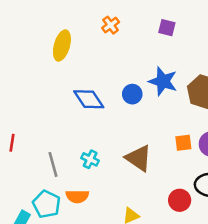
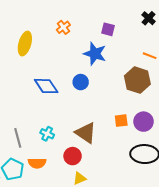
blue star: (163, 81) -> (95, 54), moved
red circle: (180, 200) -> (73, 156), moved

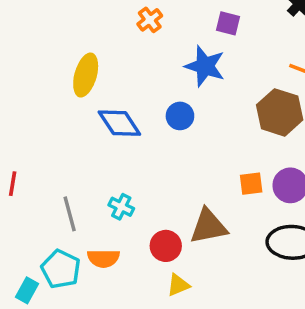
yellow ellipse: (25, 44) -> (86, 75), moved
brown triangle: (86, 133) -> (208, 226), moved, turned -45

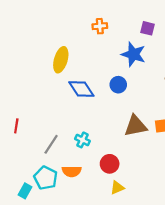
orange cross: (150, 20) -> (100, 26), turned 32
gray line: (70, 214) -> (51, 144), turned 48
brown triangle: (208, 226) -> (136, 126), moved

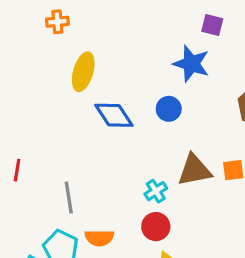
orange cross: (100, 26) -> (57, 22), moved
cyan cross: (82, 140) -> (156, 191), moved, turned 32
gray line: (51, 144) -> (69, 198), turned -42

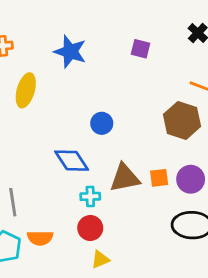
blue star: (191, 64) -> (70, 52), moved
blue diamond: (114, 115) -> (72, 161), moved
cyan cross: (156, 191) -> (90, 196), turned 30

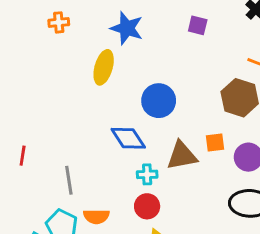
yellow ellipse: (26, 90) -> (104, 67), moved
blue circle: (102, 123) -> (159, 101), size x1.5
orange square: (159, 178) -> (215, 143), moved

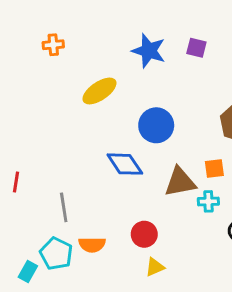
blue star: (127, 28) -> (149, 51), moved
yellow ellipse: (104, 67) -> (99, 91), turned 40
cyan cross: (147, 174) -> (208, 201), moved

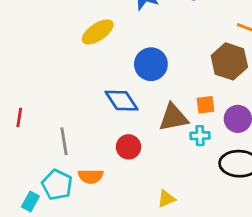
red circle: (144, 234) -> (129, 147), moved
yellow triangle: (155, 267) -> (166, 199), moved

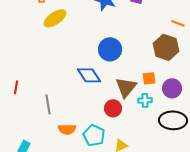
yellow ellipse: (98, 32) -> (55, 18), moved
brown triangle: (173, 117) -> (126, 87), turned -40
red circle: (129, 147) -> (113, 108), moved
cyan pentagon: (57, 185) -> (94, 135), moved

